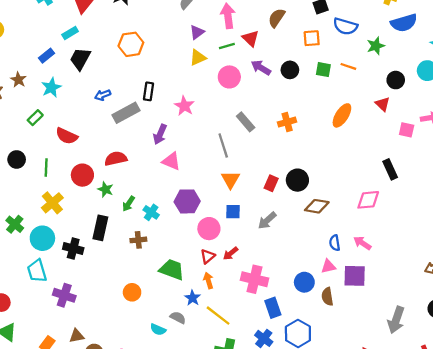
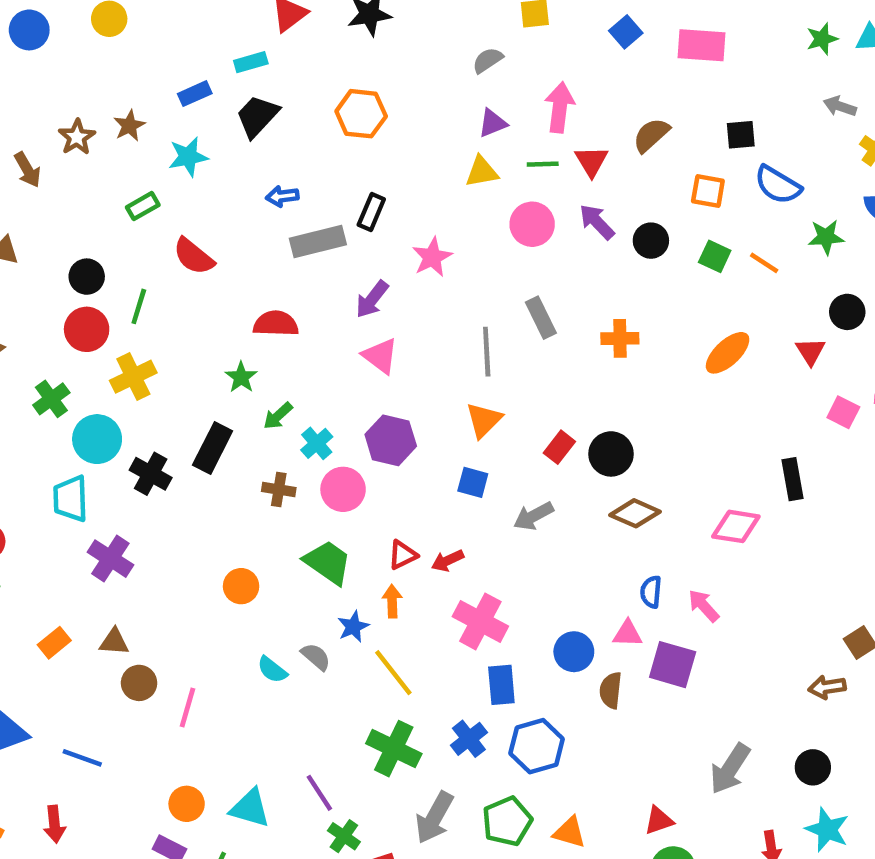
red circle: (82, 175) -> (87, 329), moved
pink circle: (209, 229) -> (343, 489), moved

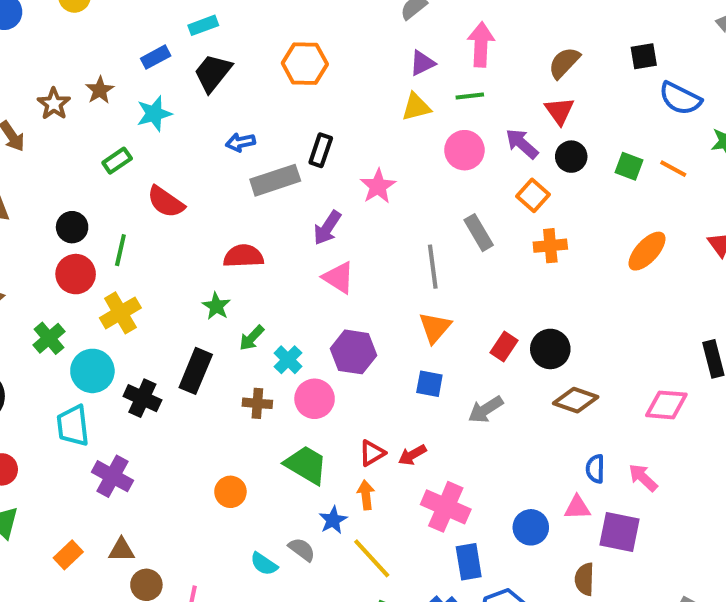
red triangle: (591, 161) -> (559, 111), moved
orange square: (708, 191) -> (533, 195), moved, turned 36
brown semicircle: (611, 690) -> (584, 579), moved

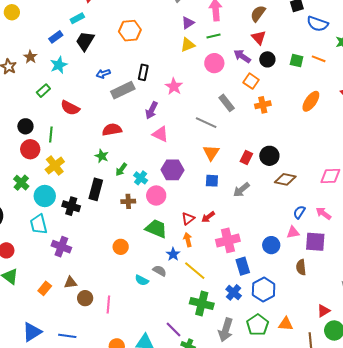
gray line: (433, 267) -> (206, 123), turned -50
blue semicircle: (595, 469) -> (299, 212), turned 40
pink cross: (446, 507) -> (228, 240), turned -30

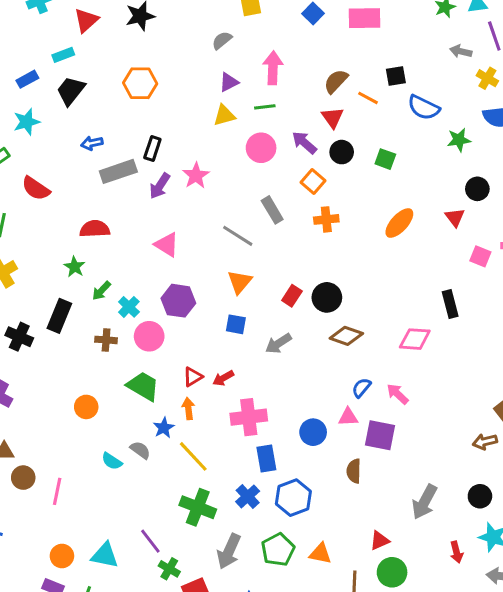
orange line: (319, 59) -> (368, 98), moved
purple arrow: (152, 110) -> (160, 186), moved

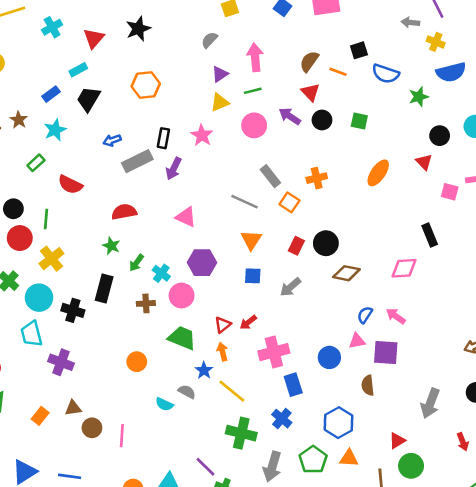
pink star: (196, 175) -> (202, 135), moved
orange square: (313, 182) -> (289, 202), moved
blue hexagon: (293, 498) -> (339, 423), moved

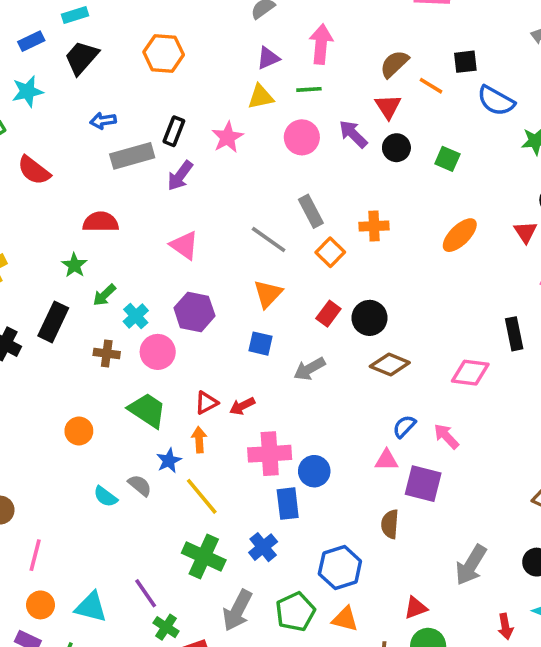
blue circle: (329, 357) -> (314, 471), moved
pink line: (122, 436) -> (35, 555), moved

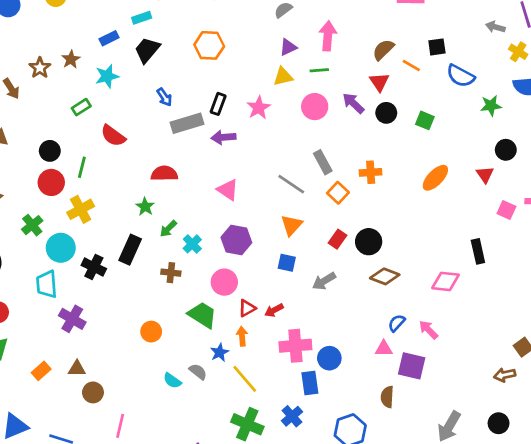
blue arrow: (103, 121) -> (164, 97), turned -114
purple arrow: (180, 176) -> (223, 137), turned 50
pink circle: (158, 352) -> (224, 282), moved

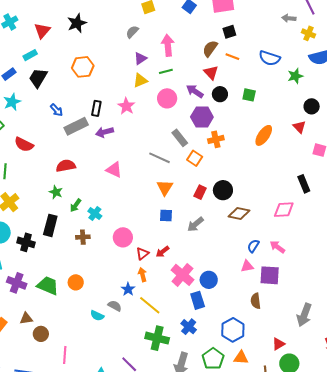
black square: (437, 47) -> (229, 32), moved
purple hexagon: (236, 240) -> (202, 117), moved
green trapezoid: (202, 315) -> (48, 286), moved
pink cross: (295, 346) -> (182, 275), turned -35

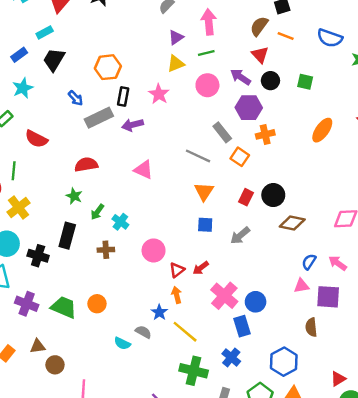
orange hexagon: (83, 67) -> (108, 67), moved

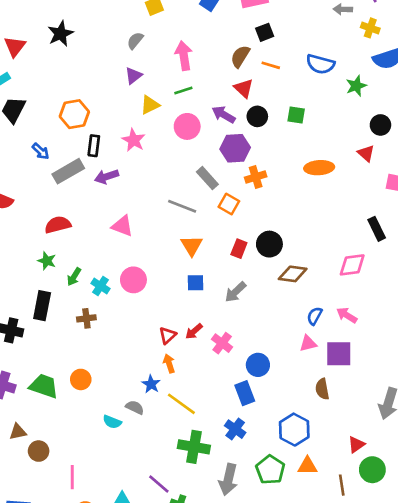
purple triangle: (176, 37) -> (133, 76), moved
orange ellipse: (322, 130) -> (319, 168), turned 55
pink circle: (154, 250) -> (133, 280), moved
pink cross: (224, 296) -> (222, 343), moved, size x0.7

